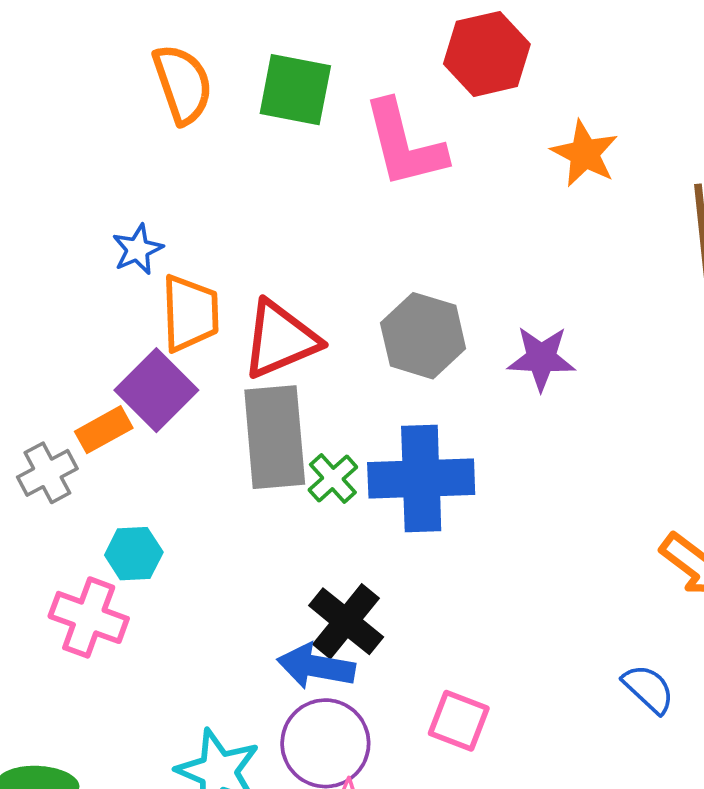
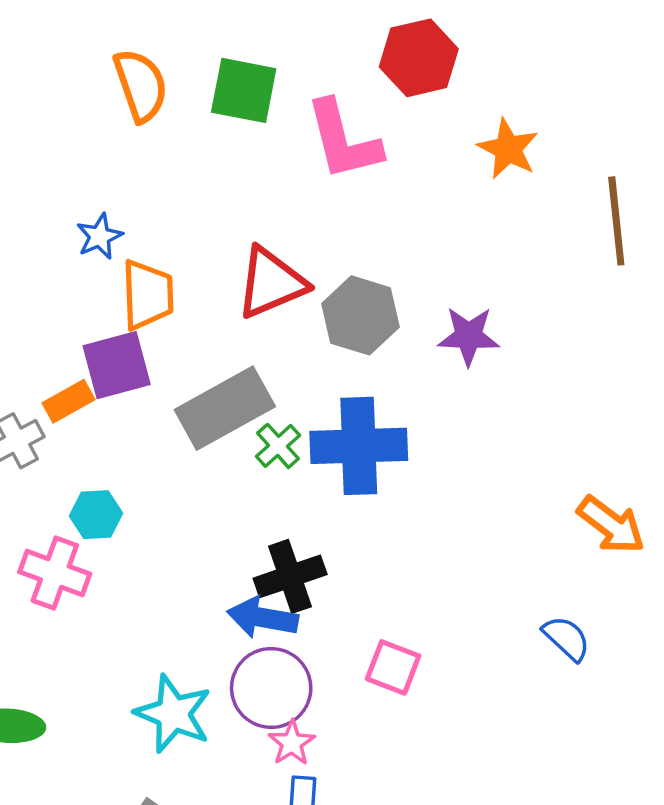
red triangle: (280, 339) -> (271, 283), moved
purple square: (156, 390) -> (117, 365), turned 30
gray rectangle: (275, 437) -> (225, 408), turned 66
black cross: (346, 621) -> (290, 576), turned 32

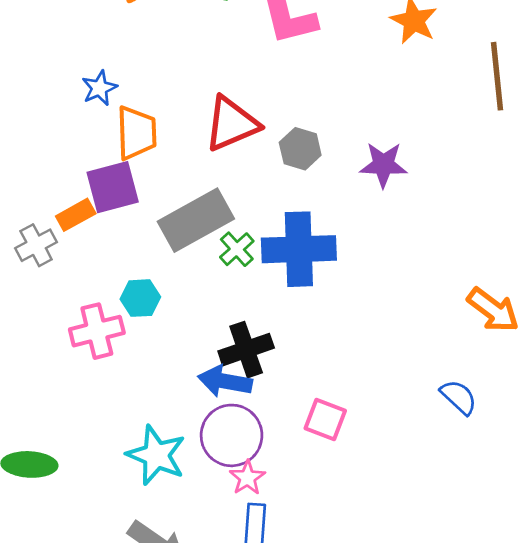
gray hexagon: (360, 315) -> (300, 149), size x0.7
cyan hexagon: (96, 515) -> (140, 298), moved
pink cross: (55, 573) -> (97, 331), moved, turned -34

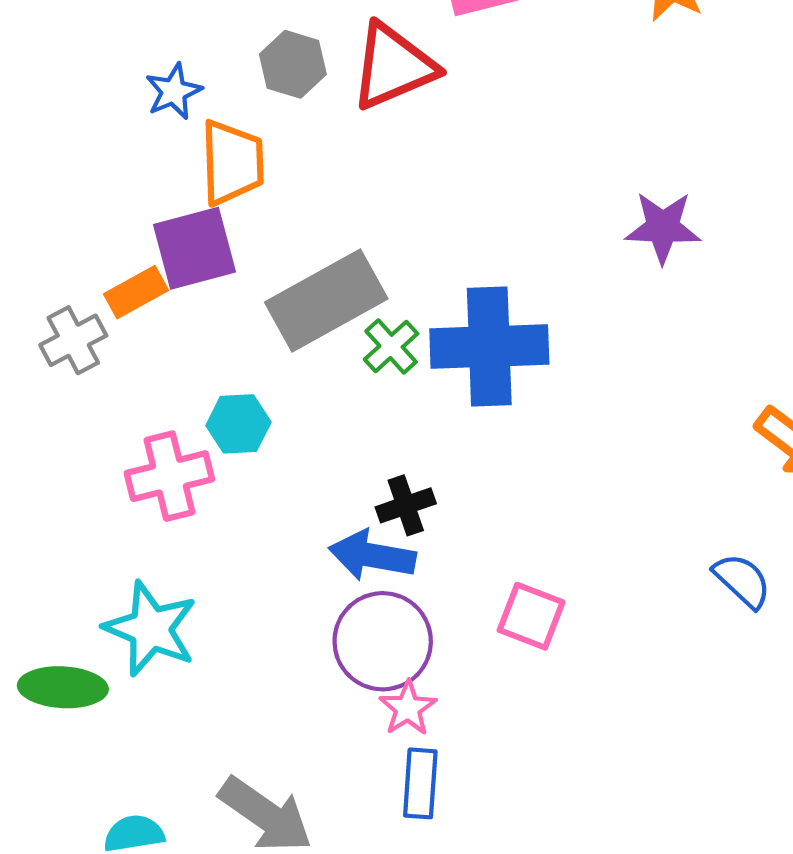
red triangle: (232, 124) -> (393, 66), moved
gray hexagon: (300, 149) -> (293, 64), moved
purple star: (383, 165) -> (663, 227), moved
black cross: (246, 350) -> (406, 505), size x0.7
cyan star: (156, 455) -> (151, 629), moved

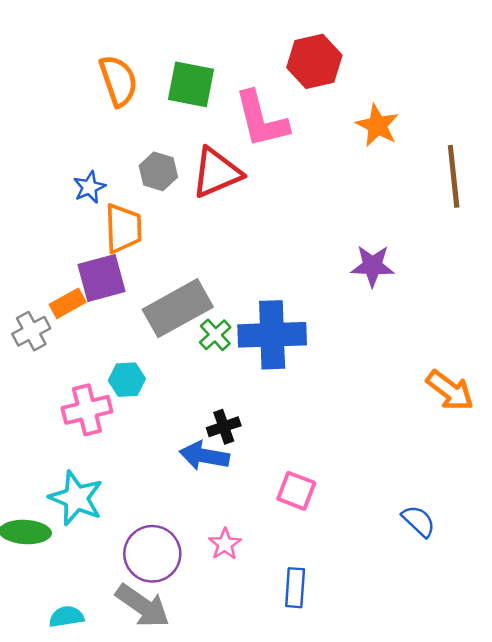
blue semicircle: (742, 581) -> (418, 521), moved
purple circle: (383, 641) -> (152, 554), moved
blue rectangle: (420, 783) -> (295, 588), moved

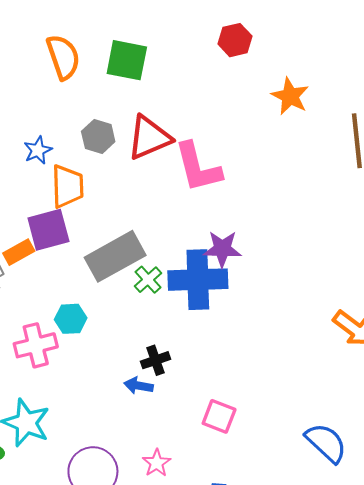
red hexagon: (314, 61) -> (235, 40), size x0.7
pink L-shape: (261, 119) -> (198, 167), moved
purple star: (373, 266) -> (222, 249), moved
blue arrow: (204, 456) -> (139, 386), size x0.7
blue semicircle: (418, 521) -> (326, 443), size x1.4

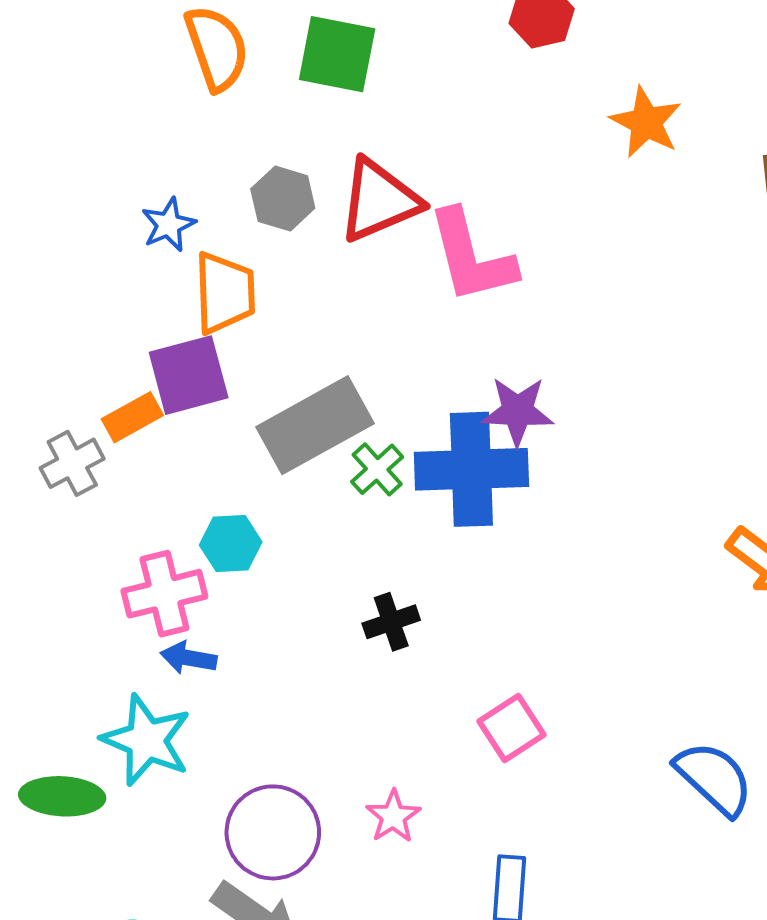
blue arrow: (139, 386) -> (189, 658), moved
pink square: (219, 416) -> (512, 728), turned 36

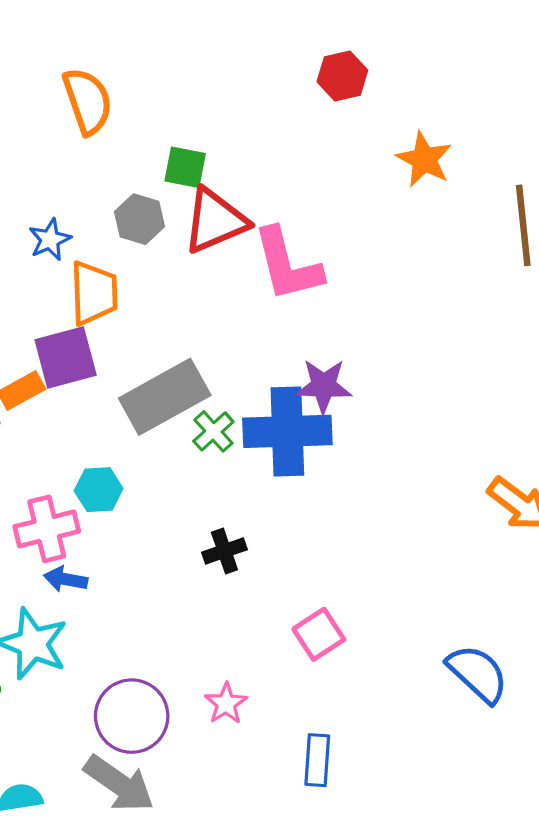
green square: (337, 54) -> (185, 167), moved, size x0.7

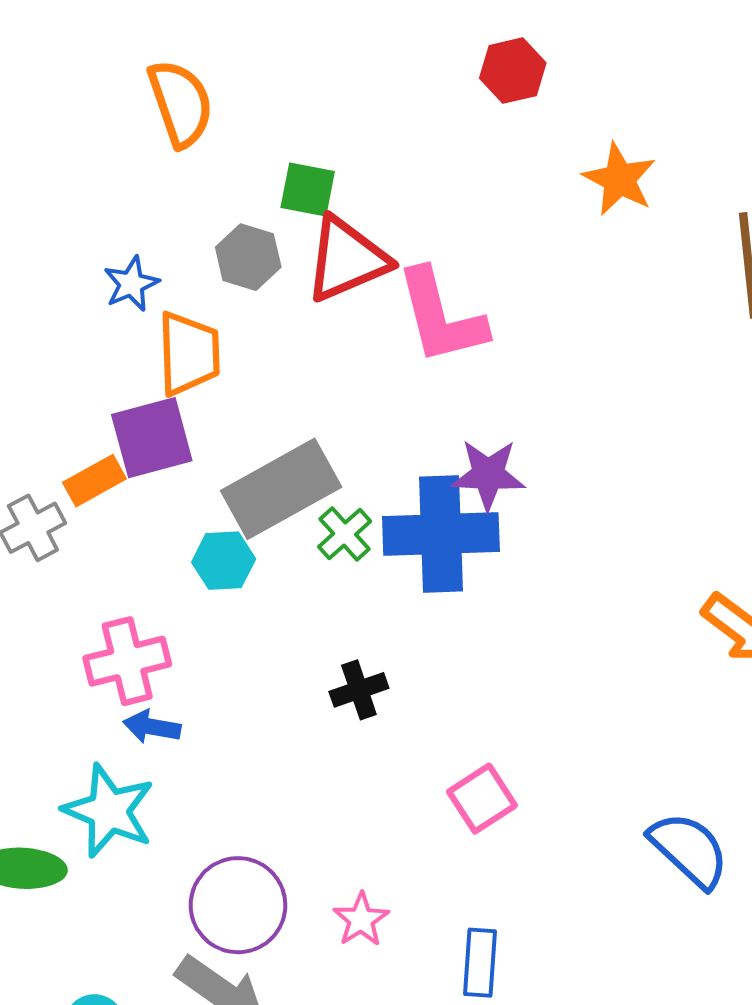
cyan hexagon: (99, 490) -> (224, 561), moved
pink star: (226, 704) -> (361, 920), moved

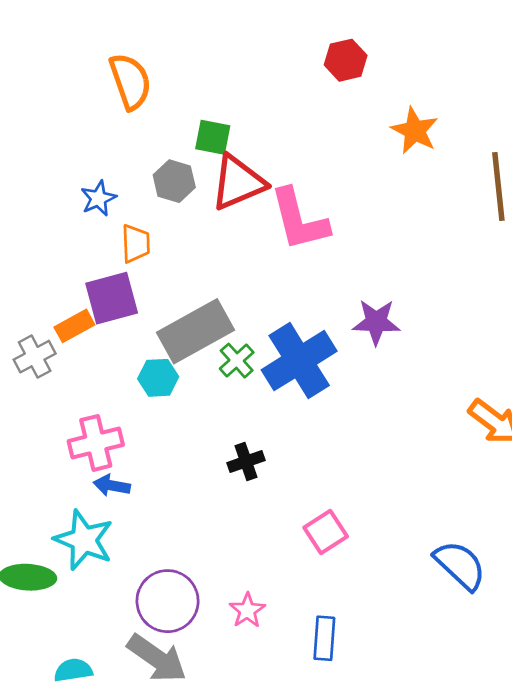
orange trapezoid: (189, 354) -> (136, 244), size x0.7
purple star: (488, 475) -> (376, 322), moved
blue cross: (441, 534) -> (299, 361), turned -30

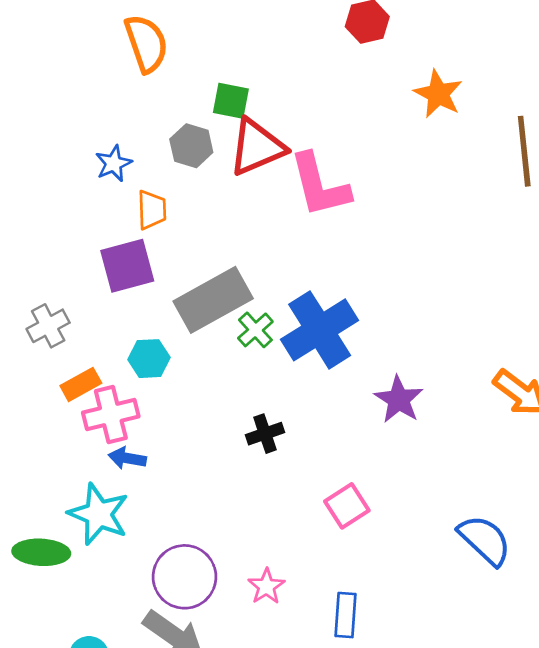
purple star: (376, 322) -> (399, 399), moved, turned 30
orange rectangle: (74, 326) -> (81, 384), moved
cyan hexagon: (158, 378) -> (149, 359), moved

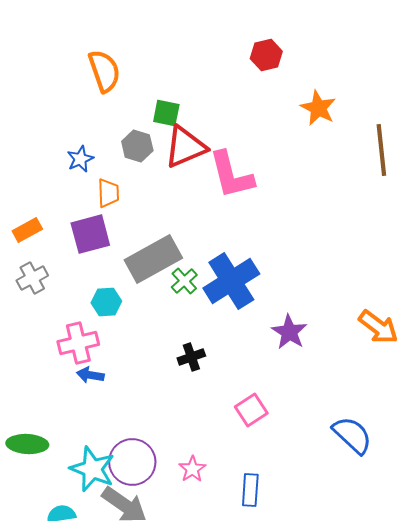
orange rectangle: (81, 384) -> (27, 230), moved
cyan star: (99, 514) -> (92, 469), moved

